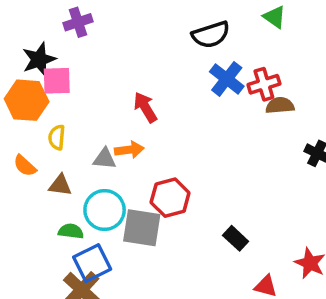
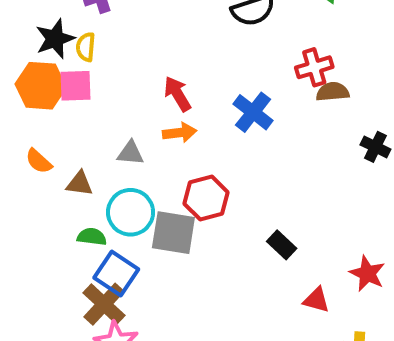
blue cross: (227, 79) -> (253, 112), moved
pink square: (57, 81) -> (75, 86), moved
yellow semicircle: (57, 137) -> (86, 47), moved
orange arrow: (129, 150) -> (180, 133), moved
blue square: (92, 263) -> (116, 273), turned -30

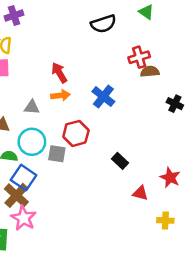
blue cross: (253, 112) -> (103, 97), moved
gray square: (173, 233) -> (57, 154), size x0.7

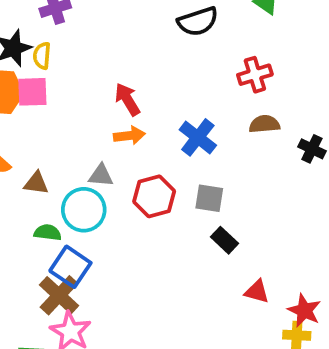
brown semicircle: (150, 71) -> (264, 124), moved
gray triangle: (32, 107) -> (101, 175), moved
gray square: (57, 154) -> (209, 198), moved
red star: (170, 178) -> (304, 311), moved

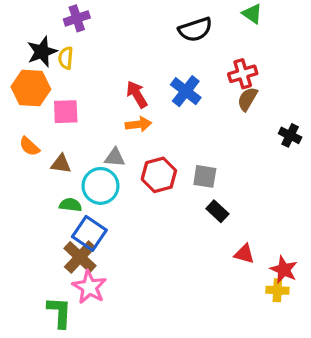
pink square: (32, 92) -> (66, 112), moved
brown semicircle: (264, 124) -> (247, 99), moved, turned -55
blue cross: (198, 137) -> (186, 91), moved

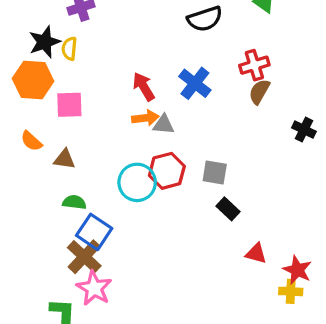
gray triangle: (115, 157) -> (164, 125), moved
cyan circle: (100, 186) -> (137, 182), moved

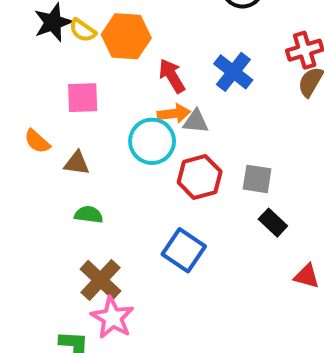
yellow semicircle: (69, 49) -> (83, 30), turned -60
orange hexagon: (33, 80) -> (126, 36), moved
cyan circle: (137, 182) -> (152, 141), moved
blue square: (94, 232) -> (184, 250), moved

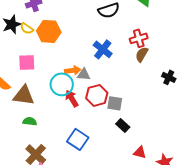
red arrow: (172, 76) -> (72, 98), moved
brown triangle: (77, 163) -> (24, 95), size x1.6
red hexagon: (200, 177) -> (97, 95), moved

